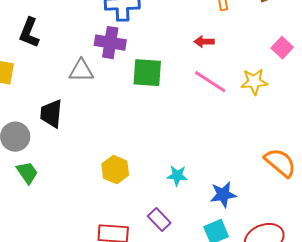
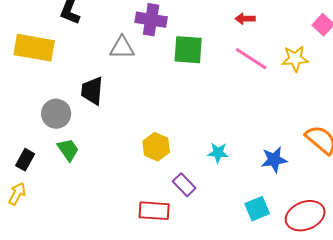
blue star: (223, 195) -> (274, 160), moved
purple rectangle: (159, 220) -> (184, 185), moved

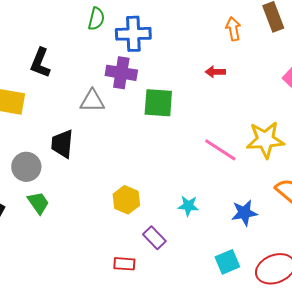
pink line: (251, 59) -> (220, 150), moved
yellow star: (295, 59) -> (265, 140), moved, size x1.4
red rectangle: (154, 211) -> (124, 264), size x0.7

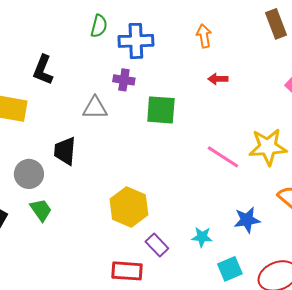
orange arrow: (233, 29) -> (204, 36), moved
purple cross: (121, 73) -> (124, 80), size x0.7
yellow hexagon: (126, 200) -> (129, 207), size x1.4
cyan star: (188, 206) -> (202, 237), moved
red rectangle: (124, 264) -> (127, 271), size x1.4

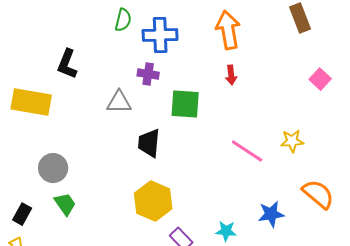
orange arrow: (204, 36) -> (228, 30), size x1.6
red arrow: (218, 79) -> (231, 75), moved, turned -96
yellow star: (268, 147) -> (292, 141), size x0.6
black trapezoid: (65, 151) -> (149, 143), moved

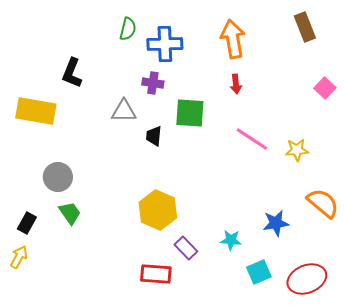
black trapezoid: (149, 143) -> (154, 136), moved, size x0.7
pink line: (247, 151) -> (252, 139), moved

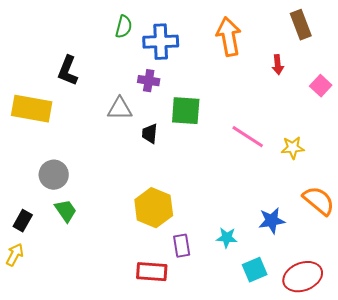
red arrow: (236, 84) -> (278, 65), moved
purple rectangle: (186, 248) -> (182, 246), turned 35

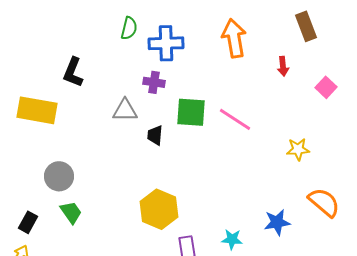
pink line: (248, 137) -> (235, 119), moved

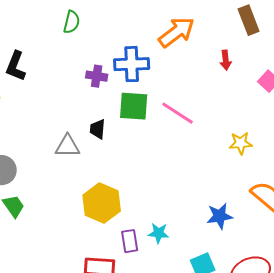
orange arrow: (234, 38) -> (177, 32), turned 63
blue cross: (166, 43) -> (132, 64), moved
gray triangle: (125, 110) -> (68, 146), moved
cyan star: (232, 239) -> (159, 233), moved

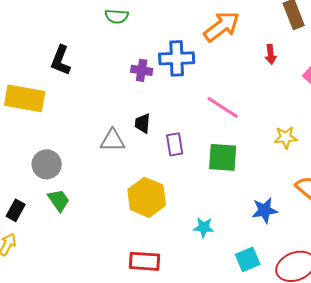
green semicircle: (72, 22) -> (117, 16), turned 80
green square: (134, 106) -> (223, 157), moved
purple rectangle: (130, 241) -> (175, 144), moved

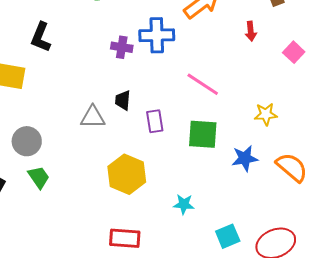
blue star: (265, 210) -> (245, 158), moved

